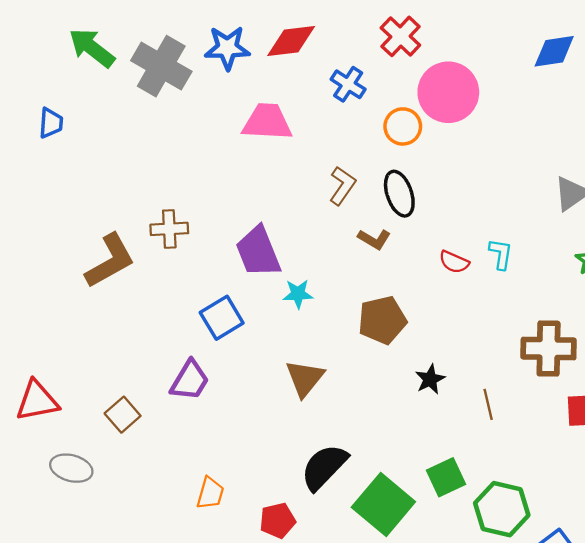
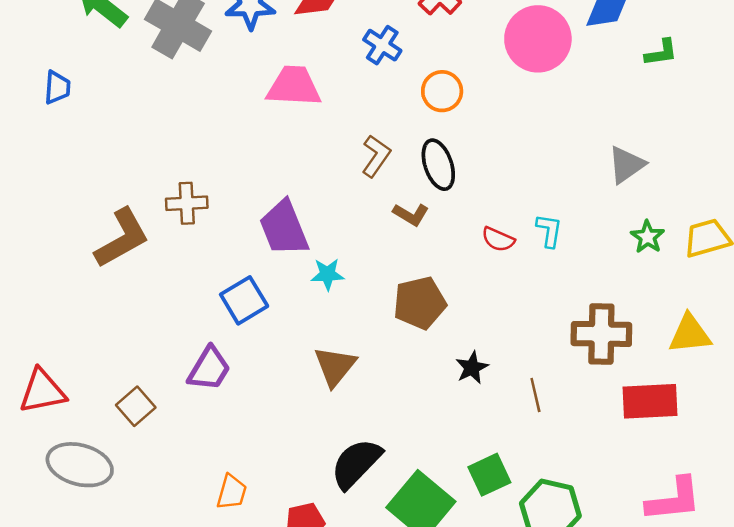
pink circle: (448, 92) -> (538, 39), moved
gray ellipse: (71, 468) -> (80, 465), size x1.4

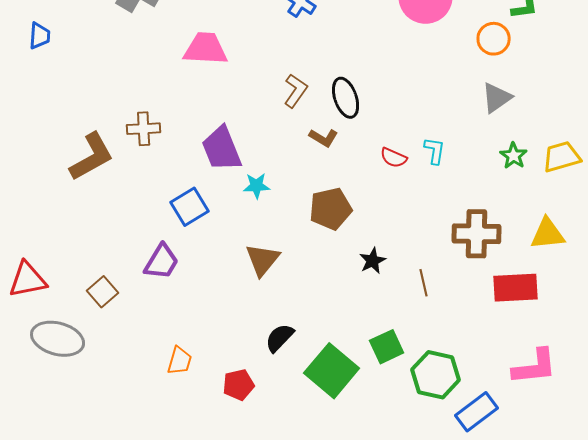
pink trapezoid: (294, 86) -> (206, 49), moved
orange circle: (442, 91) -> (494, 39), moved
black semicircle: (356, 463) -> (280, 338), size x0.7

